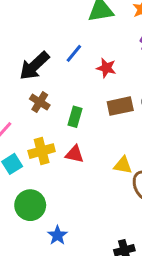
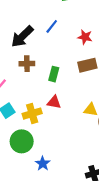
red star: (106, 68) -> (85, 37), moved
brown cross: (40, 102) -> (27, 64), turned -32
yellow cross: (42, 151) -> (32, 114), moved

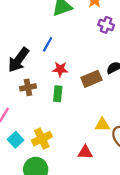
red star: (85, 37) -> (60, 69), moved
red triangle: (54, 102) -> (85, 152), moved

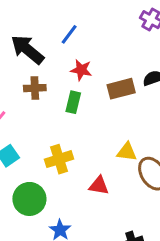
black arrow: (19, 60) -> (27, 49), turned 85
yellow cross: (42, 139) -> (59, 159), moved

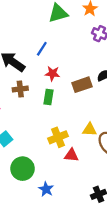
yellow cross: (59, 159) -> (58, 137), moved

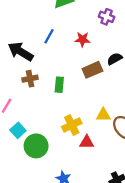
red star: (52, 73) -> (82, 39), moved
green circle: (23, 169) -> (36, 146), moved

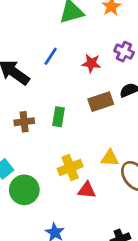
purple cross: (107, 17) -> (124, 52), moved
brown cross: (30, 79) -> (24, 122), moved

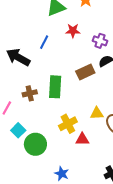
purple cross: (124, 52) -> (100, 41), moved
red star: (91, 63) -> (73, 31), moved
green rectangle: (59, 117) -> (55, 87), size x1.5

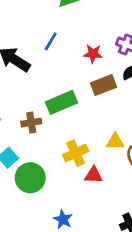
red star: (73, 31) -> (93, 54), moved
green rectangle: (55, 87) -> (62, 102), turned 60
brown cross: (30, 93) -> (31, 123), moved

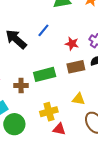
yellow triangle: (115, 142) -> (79, 99), moved

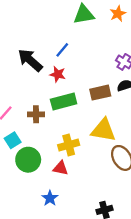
red star: (72, 44) -> (58, 74), moved
yellow triangle: (79, 99) -> (103, 130), size x1.6
red triangle: (59, 129) -> (61, 168), moved

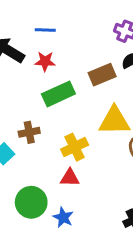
blue line: (62, 50) -> (45, 30), turned 63
brown cross: (36, 114) -> (29, 132), moved
green circle: (28, 160) -> (31, 202), moved

